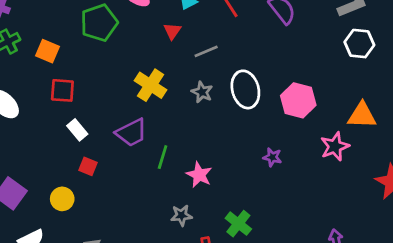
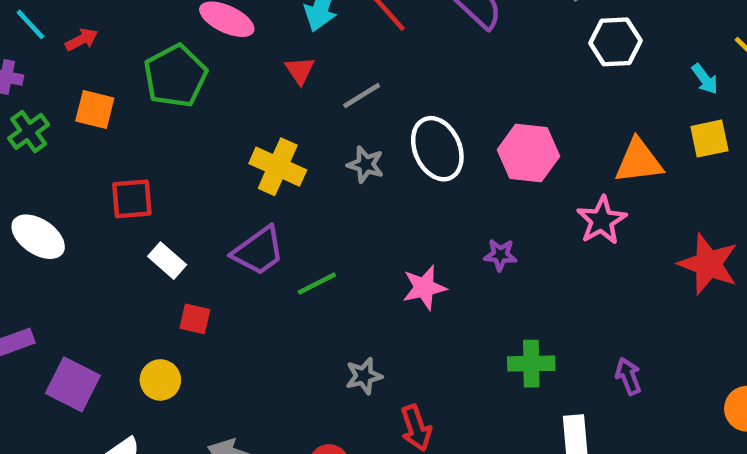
orange square: (48, 51) -> (95, 110), moved
green line: (163, 157) -> (317, 284), turned 55
pink star: (199, 175) -> (424, 288), moved, turned -30
green cross: (238, 224) -> (531, 364), moved, turned -30

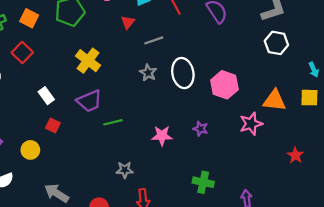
yellow cross: (278, 167) -> (88, 61), moved
red square: (132, 199) -> (22, 53), moved, turned 36
red star: (708, 264) -> (295, 155), size x0.6

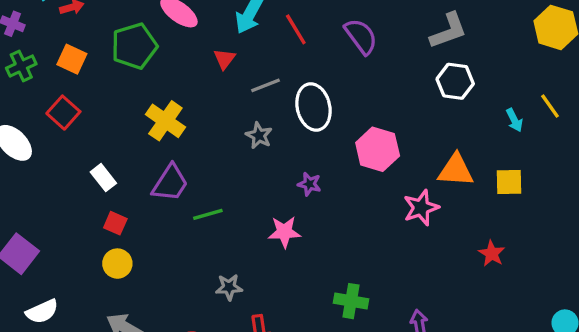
white ellipse: (183, 73) -> (313, 107), moved
yellow square: (309, 98) -> (509, 182), moved
purple trapezoid: (89, 101) -> (170, 183), turned -32
purple star: (201, 129) -> (309, 184), moved
yellow circle: (30, 150) -> (117, 264), moved

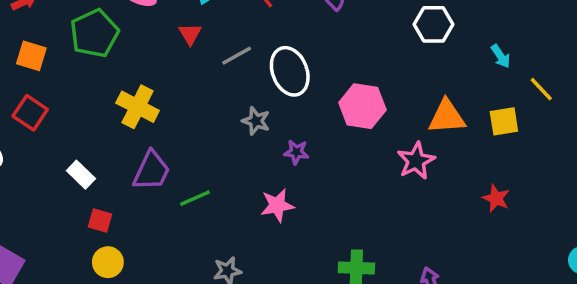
yellow line: (550, 106) -> (541, 89), moved
gray star: (259, 135) -> (256, 121), moved

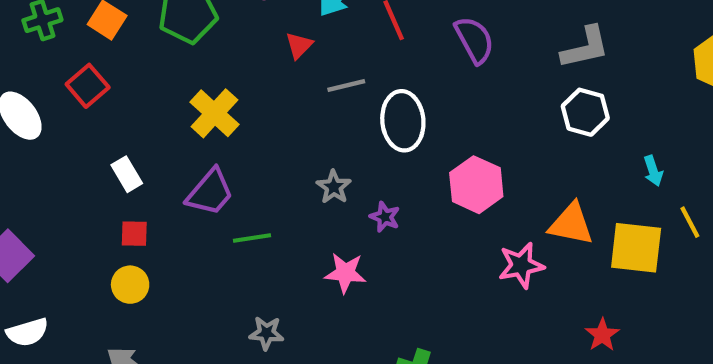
gray star: (256, 121) -> (334, 187), moved
yellow square: (504, 121) -> (636, 248), size x1.5
red square: (100, 221) -> (134, 234), turned -30

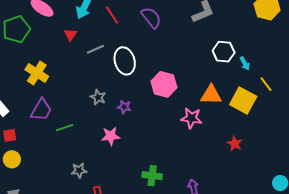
white hexagon: (585, 112) -> (224, 52), moved
yellow square: (636, 248) -> (243, 100), turned 32
pink star: (521, 265) -> (191, 118), turned 30

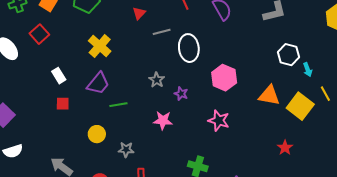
pink star: (191, 118) -> (219, 121), moved
yellow circle: (12, 159) -> (97, 134), moved

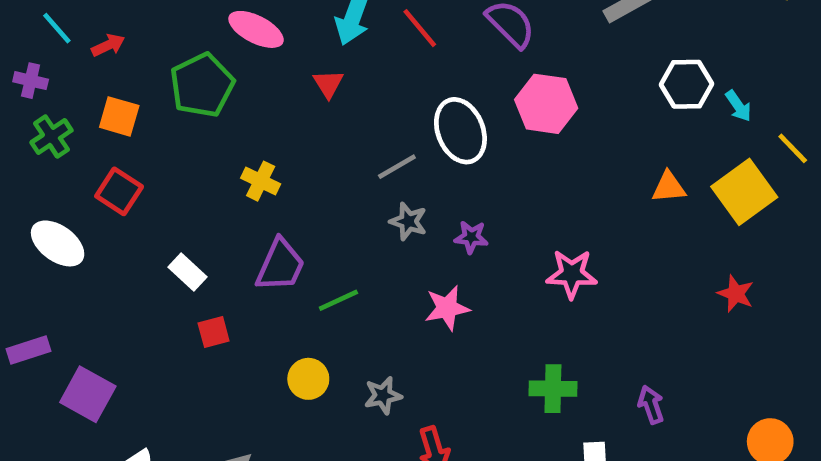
gray line: (162, 32) -> (397, 167), moved
yellow cross: (100, 46) -> (261, 181), size x0.7
pink hexagon: (224, 78) -> (546, 104), moved
orange triangle: (269, 95) -> (669, 187), size x0.7
yellow square: (300, 106) -> (744, 192), turned 32

